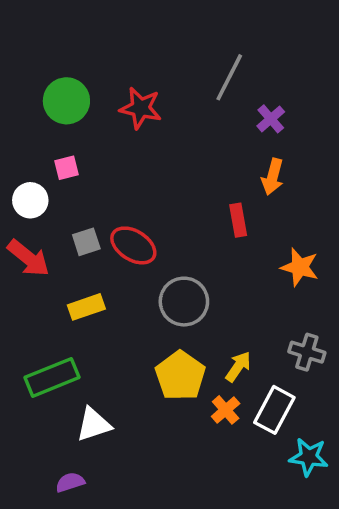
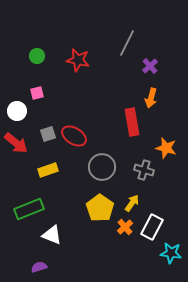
green circle: (66, 101) -> (37, 56), size x0.6
red rectangle: (238, 220) -> (132, 122), size x1.5
gray cross: (307, 352) -> (144, 170), moved
white triangle: (94, 424) -> (52, 235), turned 40

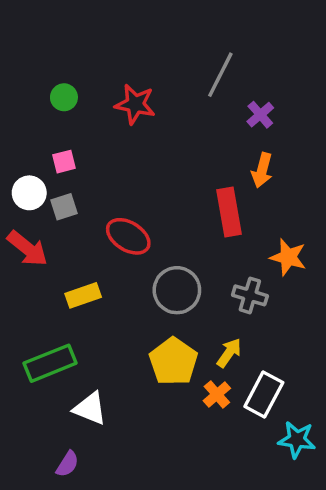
gray square: (48, 134) -> (64, 207), moved
purple semicircle: (39, 267) -> (67, 464), turned 140

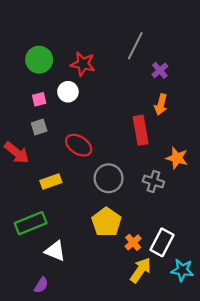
green circle: (64, 97) -> (39, 60), size x1.6
white circle: (29, 193) -> (68, 92), moved
yellow arrow: (229, 353) -> (141, 270), moved, size x1.4

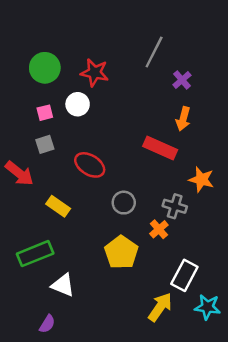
red rectangle: (141, 130) -> (160, 148), turned -56
gray circle: (109, 178) -> (124, 203), size x0.7
yellow rectangle: (51, 181) -> (58, 206), turned 54
orange cross: (133, 242) -> (159, 229), moved

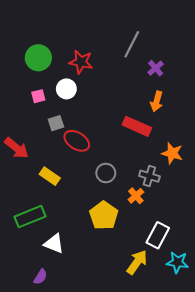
gray square: (45, 144) -> (56, 123), moved

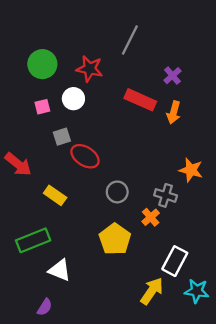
gray line: (132, 44) -> (130, 40), moved
red rectangle: (137, 126) -> (140, 100), moved

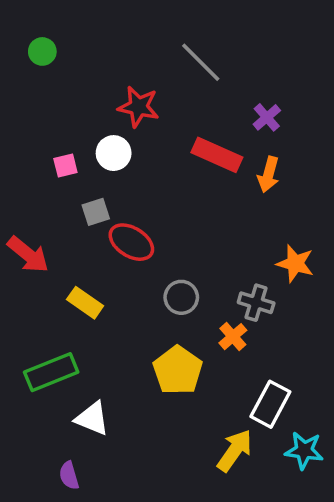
gray line: (130, 40) -> (201, 62), turned -72
green circle: (42, 64) -> (42, 51), moved, size x0.6
purple semicircle: (45, 307) -> (69, 475), turned 132

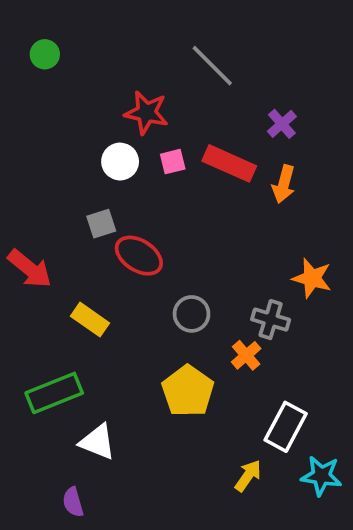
pink square: (65, 165) -> (173, 162), moved
yellow arrow: (235, 451) -> (248, 476), size x0.7

